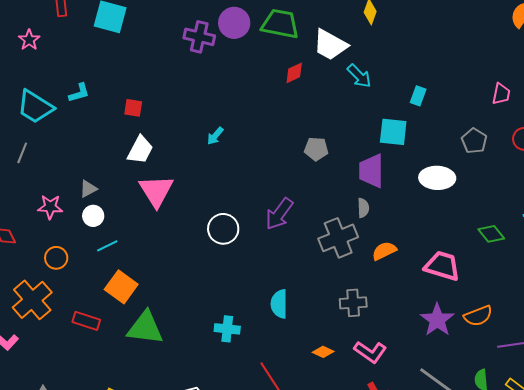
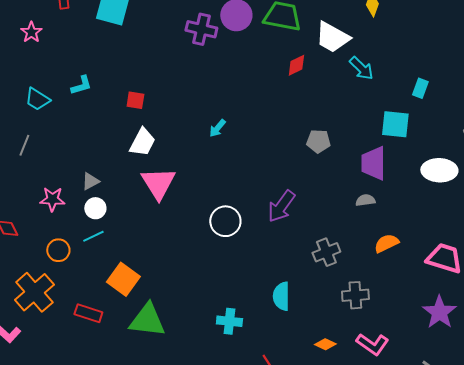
cyan trapezoid: (35, 107) -> (37, 99), size x0.7
gray semicircle: (363, 208) -> (365, 200), turned -96
gray cross: (338, 238) -> (326, 252), moved, size x0.7
cyan line: (107, 246) -> (93, 236), moved

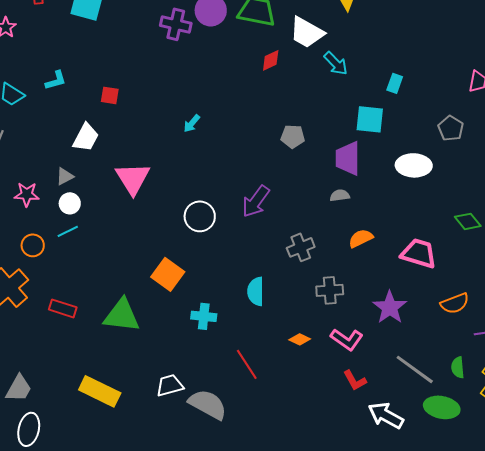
white trapezoid: (142, 142) -> (86, 137), moved
orange square: (123, 279) -> (168, 274), moved
purple star: (439, 312) -> (390, 307), moved

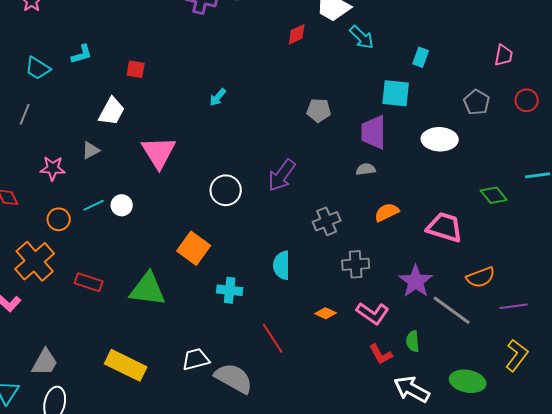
white circle: (70, 203) -> (122, 205), moved
green semicircle: (458, 367) -> (413, 341), moved
gray line: (415, 369) -> (452, 310), moved

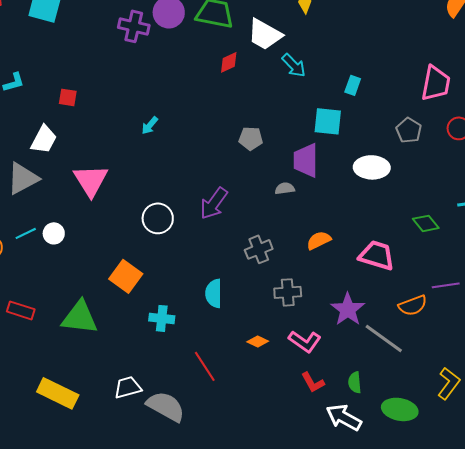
pink trapezoid: (504, 55) -> (436, 83), size x1.6
gray triangle: (91, 150) -> (23, 178), size x1.8
gray semicircle: (366, 169) -> (285, 188), moved
purple line: (514, 306) -> (446, 285), moved
green semicircle: (413, 341) -> (355, 382), moved

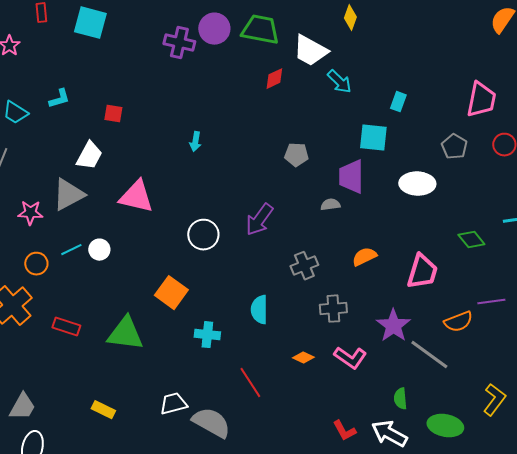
cyan arrow: (150, 125) -> (195, 142), turned -30
pink triangle: (91, 180) -> (136, 197), turned -45
pink trapezoid: (377, 255) -> (422, 272), turned 90
red L-shape: (313, 382) -> (344, 431), moved
yellow rectangle: (58, 393) -> (103, 410), size x0.6

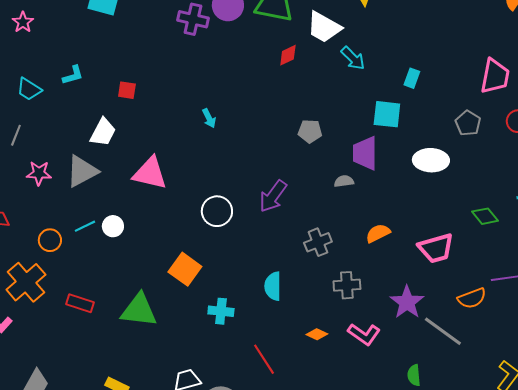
cyan arrow: (195, 142) -> (209, 118), turned -36
pink star: (30, 213) -> (39, 173), moved
pink trapezoid: (422, 272) -> (436, 248), turned 57

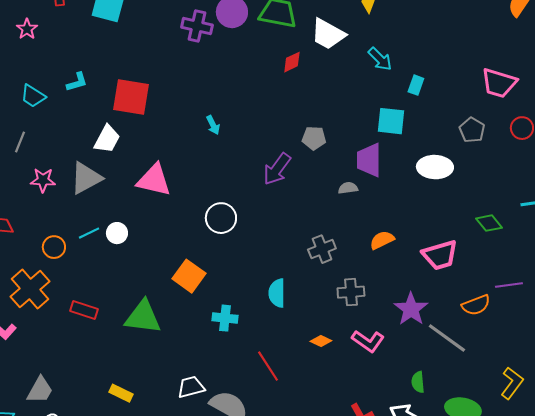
cyan arrow: (353, 58) -> (380, 59), moved
pink trapezoid: (495, 76) -> (499, 83), turned 96
red square: (127, 90) -> (131, 97), size x2.0
purple arrow: (273, 196) -> (277, 169), moved

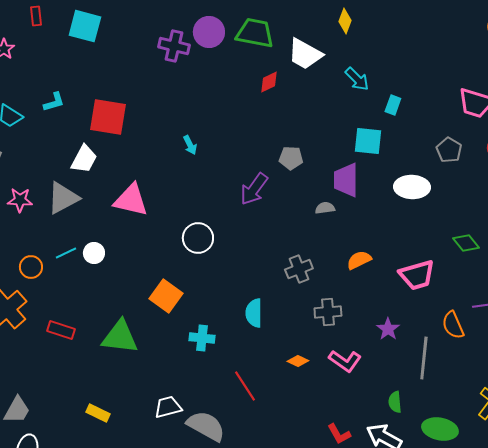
orange semicircle: (476, 305) -> (453, 325), turned 88
purple star: (411, 309) -> (388, 329), size x0.7
gray line: (447, 338) -> (424, 358), turned 60

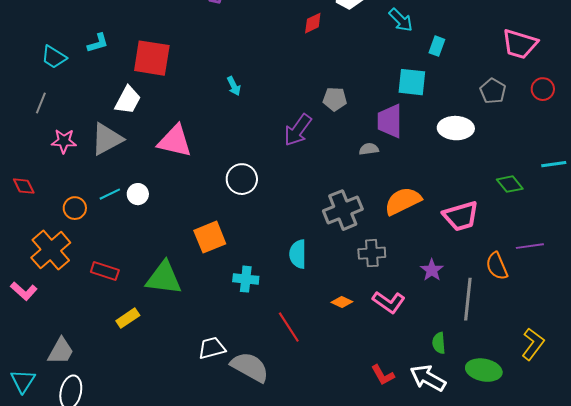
orange semicircle: (359, 260) -> (403, 201), size x1.5
gray cross: (299, 269) -> (343, 210), size x1.4
orange square: (166, 296) -> (210, 237), turned 32
yellow rectangle: (98, 413) -> (128, 318), moved, turned -60

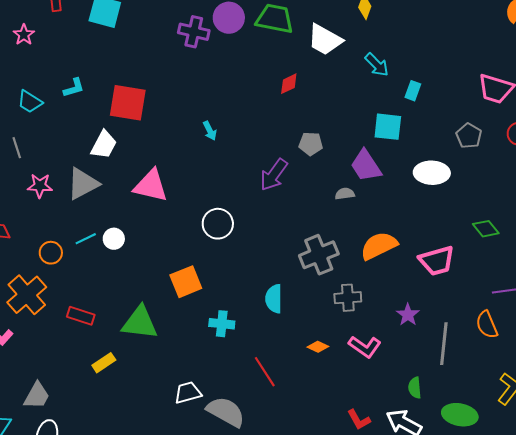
red diamond: (313, 23) -> (289, 84), moved
gray line: (41, 103) -> (17, 148), turned -40
purple trapezoid: (390, 121) -> (366, 166), turned -33
orange semicircle: (497, 266) -> (487, 325), moved

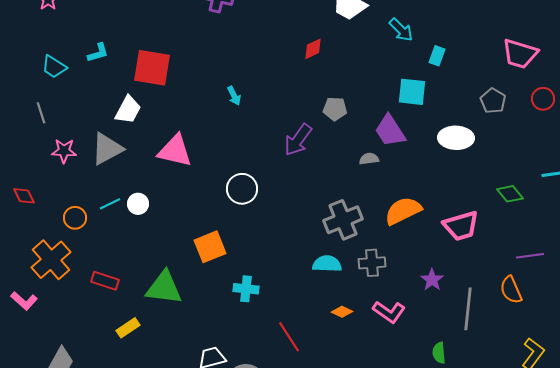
cyan semicircle: (274, 299) -> (327, 264), moved, turned 92

